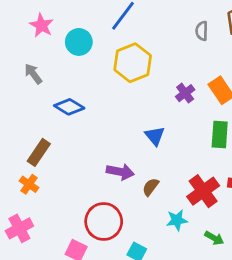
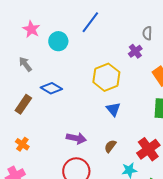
yellow hexagon: (133, 63) -> (106, 77), moved
purple cross: (185, 93) -> (135, 51), moved
brown rectangle: (39, 152) -> (23, 104), moved
purple arrow: (120, 172) -> (76, 138), moved

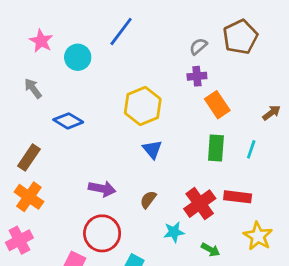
gray semicircle: (147, 33) -> (198, 46), turned 48
purple cross: (135, 51) -> (197, 76), moved, turned 32
brown rectangle: (23, 104) -> (29, 158), moved
orange cross: (22, 144) -> (29, 197), size x1.5

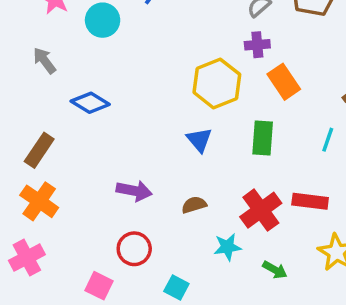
yellow hexagon: (143, 106) -> (217, 83), moved
green rectangle: (216, 148) -> (263, 138), moved
brown semicircle: (148, 200) -> (194, 205), turned 36
red circle: (102, 233) -> (134, 249), size x0.7

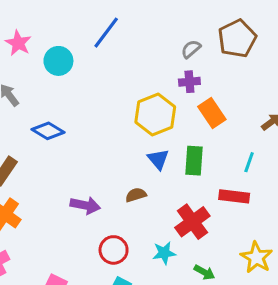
blue triangle: (199, 140) -> (158, 159), moved
red rectangle: (310, 201) -> (234, 196), moved
brown semicircle: (194, 205) -> (136, 195), moved
red circle: (134, 249) -> (114, 250), moved

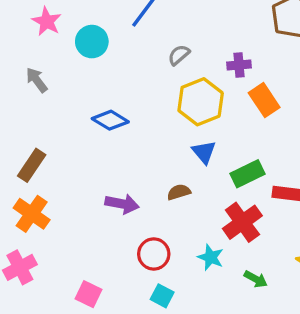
gray semicircle: (191, 49) -> (179, 55), moved
blue diamond: (48, 131) -> (110, 120), moved
green rectangle: (194, 161) -> (247, 174), moved, turned 60
cyan star: (164, 253) -> (211, 257), turned 30

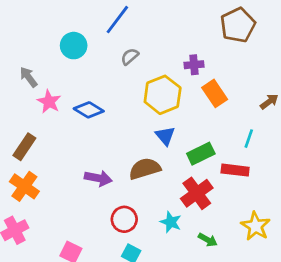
pink star: (47, 21) -> (49, 102), moved
gray semicircle: (179, 55) -> (130, 56), moved
brown semicircle: (179, 192) -> (145, 169), size x1.6

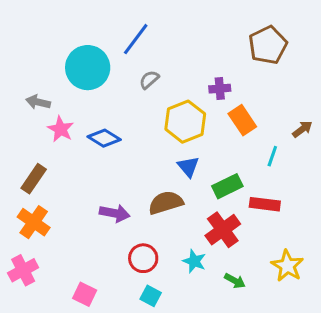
cyan circle: (74, 46) -> (88, 68), size x1.5
gray arrow: (28, 77) -> (38, 102), turned -40
cyan line: (249, 139) -> (272, 156), moved

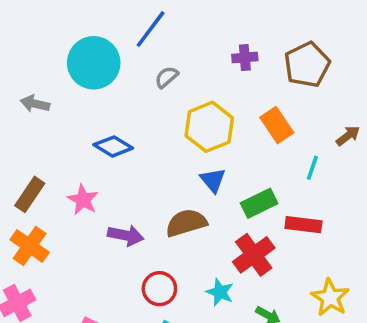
brown pentagon: (268, 45) -> (307, 65), moved
purple cross: (220, 89) -> (245, 57), moved
pink star: (61, 129) -> (83, 200), moved

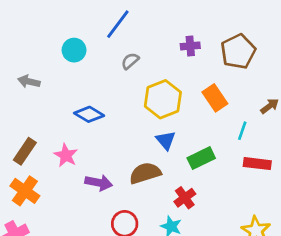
cyan circle: (94, 63) -> (74, 50), size x0.6
red rectangle: (303, 225) -> (257, 164), moved
red cross: (254, 255) -> (185, 198), moved, size x0.7

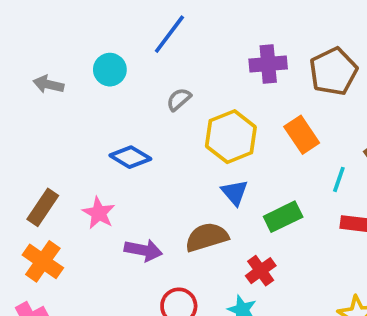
purple cross: (190, 46) -> (268, 64), size x1.4
gray semicircle: (130, 61) -> (179, 99), moved
gray arrow: (29, 82) -> (48, 84), moved

